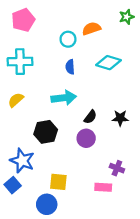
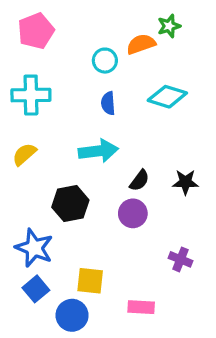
green star: (127, 17) -> (169, 26), moved
blue square: (13, 185) -> (36, 289), moved
pink rectangle: (103, 187) -> (141, 307), moved

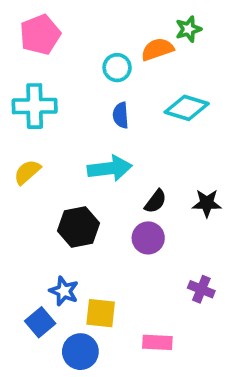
blue star: (34, 248) -> (64, 291), moved, size x0.7

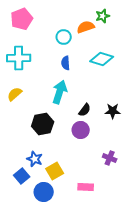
cyan arrow: (110, 168) -> (60, 92), turned -65
yellow square: (101, 313) -> (55, 171), turned -36

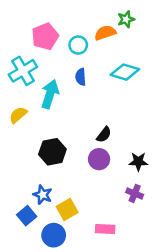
pink pentagon: (22, 19) -> (45, 36), moved
cyan cross: (19, 58) -> (23, 71), turned -30
cyan arrow: (60, 92) -> (50, 94), moved
black star: (113, 111) -> (138, 162), moved

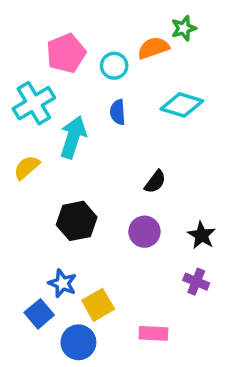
black semicircle: (104, 135) -> (155, 182), moved
black star: (138, 162) -> (202, 235), turned 30

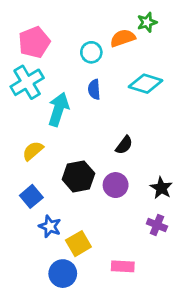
pink pentagon: (66, 53) -> (34, 42), moved
yellow semicircle: (27, 167) -> (33, 151), moved
black hexagon: (77, 221) -> (78, 176), moved
blue square: (39, 314) -> (31, 196), moved

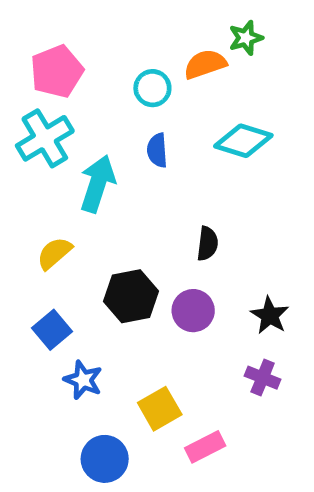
black semicircle: (124, 145) -> (208, 244), turned -30
yellow square: (78, 244) -> (160, 409), moved
pink rectangle: (123, 266) -> (205, 447), turned -30

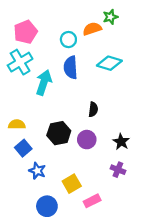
blue semicircle: (157, 150) -> (71, 67), size x1.5
yellow semicircle: (54, 253) -> (17, 124), moved, turned 42

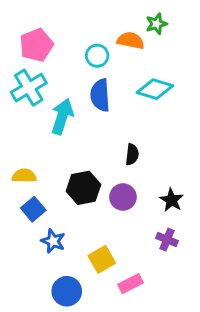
orange semicircle: (92, 29) -> (131, 41), turned 30

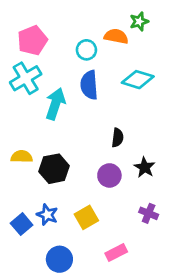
black hexagon: (83, 188) -> (54, 169), moved
black star: (172, 200) -> (145, 167), moved
blue square: (33, 209) -> (22, 224), moved
yellow square: (102, 259) -> (86, 217), moved

